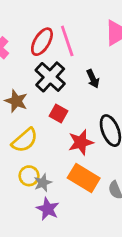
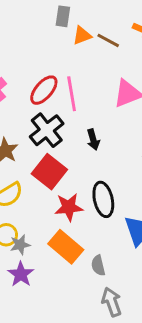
red square: (58, 114) -> (49, 172), size x1.6

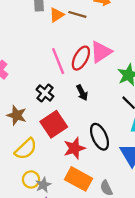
red ellipse: (44, 90) -> (81, 58), moved
black cross: (47, 130) -> (45, 93), size x0.7
red square: (49, 172) -> (54, 124), turned 30

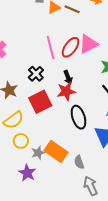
red star: (74, 148) -> (66, 91), moved
yellow circle: (31, 179) -> (21, 141), moved
gray star: (43, 185) -> (38, 153), moved

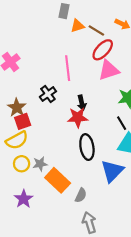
red ellipse: (71, 47) -> (103, 50), moved
red square: (40, 102) -> (23, 121), moved, size x0.7
gray star: (38, 153) -> (40, 164), moved
gray semicircle: (79, 162) -> (81, 195), turned -144

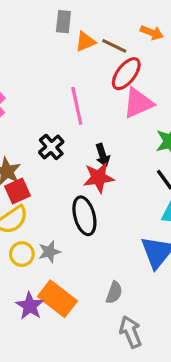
black ellipse: (87, 147) -> (84, 216), moved
orange rectangle: (58, 180) -> (57, 299), moved

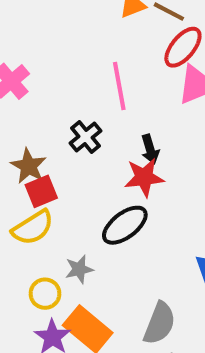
black ellipse: (84, 216) -> (125, 225), turned 66
yellow circle: (22, 254) -> (45, 294), moved
gray semicircle: (114, 293) -> (159, 323), size x1.5

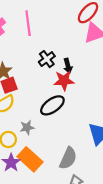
pink line: (119, 86) -> (28, 23), moved
black cross: (85, 137) -> (47, 59), moved

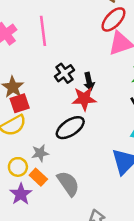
gray semicircle: (68, 158) -> (68, 184), moved, turned -60
orange rectangle: (30, 159) -> (38, 177), moved, size x0.6

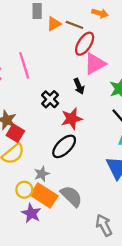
black arrow: (89, 81) -> (79, 86), moved
red square: (20, 103) -> (15, 133), turned -30
orange rectangle: (38, 177) -> (44, 195), size x1.6

